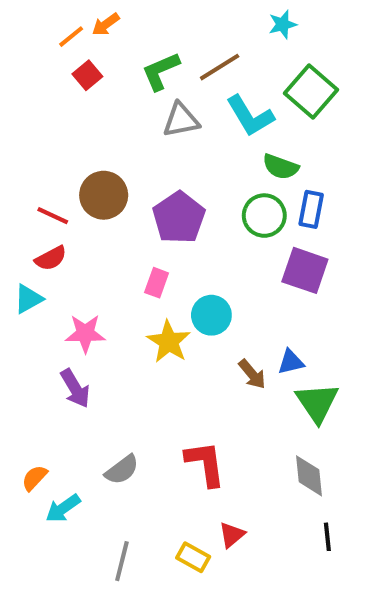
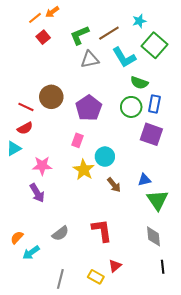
cyan star: (283, 24) -> (139, 21), moved
brown arrow: (252, 374) -> (114, 185), moved

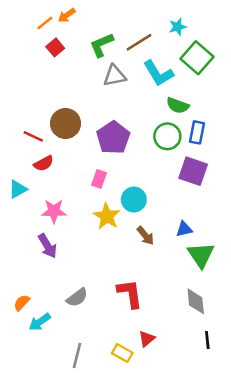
red semicircle: (25, 128) -> (44, 163), moved

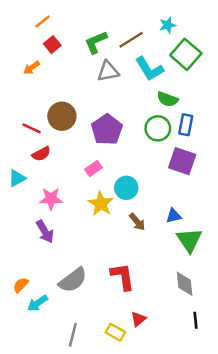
orange arrow: (67, 15) -> (32, 68), moved
pink rectangle: (99, 179) -> (93, 168), turned 35
gray semicircle: (77, 297) -> (73, 280), size x1.4

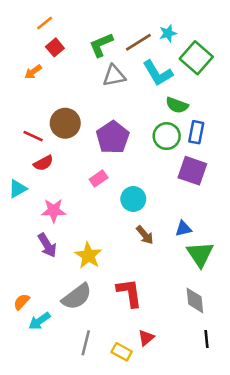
cyan star: (168, 25) -> (168, 33), moved
yellow star: (101, 204) -> (88, 255), moved
gray line: (73, 335) -> (86, 343), moved

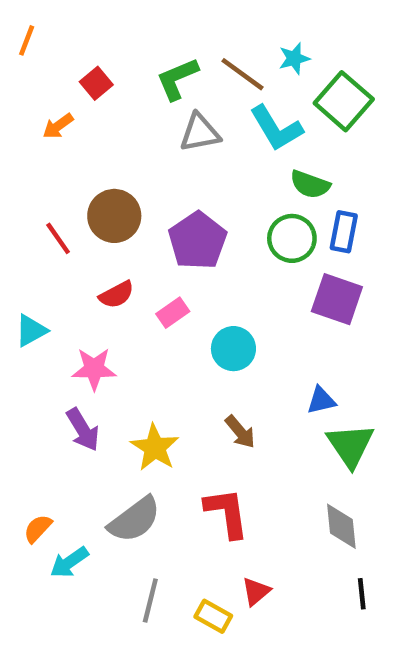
orange line: (45, 23) -> (27, 40), moved, turned -30
brown line: (138, 42) -> (242, 74), turned 68
red line: (33, 136) -> (58, 238), turned 30
red semicircle: (43, 163) -> (117, 295), moved
brown arrow: (145, 235) -> (240, 432), moved

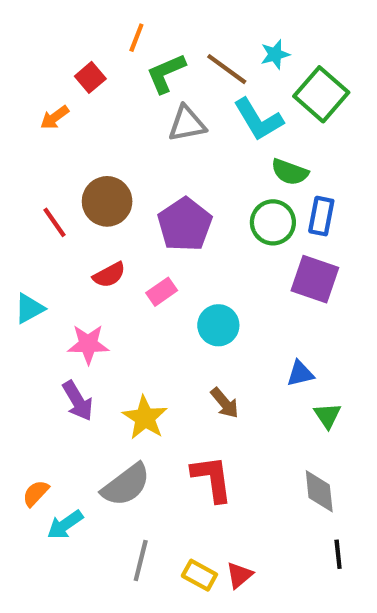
orange line: (27, 40) -> (136, 38), moved
green triangle: (350, 445) -> (328, 416), size x0.6
red triangle: (256, 592) -> (239, 575), moved

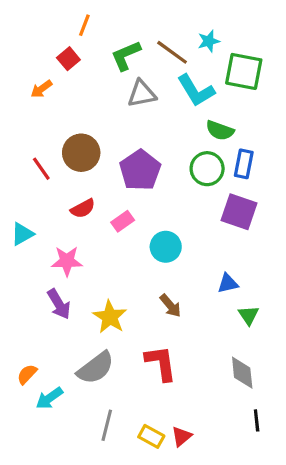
orange line: (136, 38) -> (84, 25), moved
green square: (321, 94) -> (244, 71), turned -30

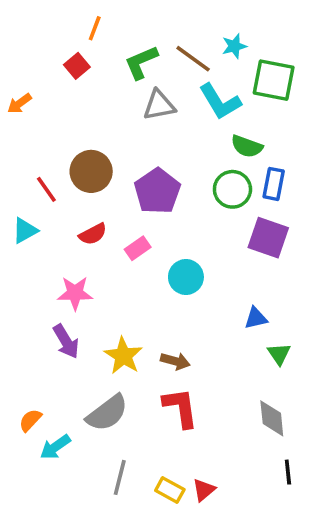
orange arrow: (41, 89) -> (20, 103), moved
cyan triangle: (22, 234) -> (25, 230), moved
brown arrow: (170, 306) -> (175, 361), moved, turned -35

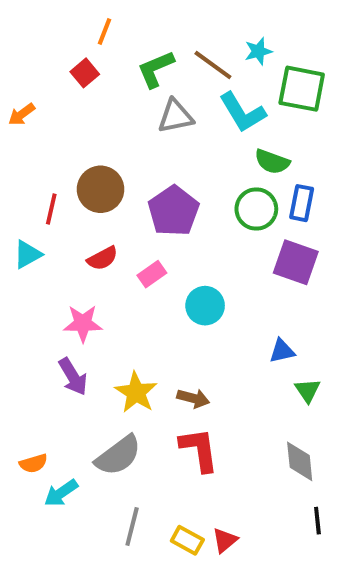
red line: (46, 189) -> (51, 209), turned 48
orange semicircle: (30, 420) -> (33, 463), turned -150

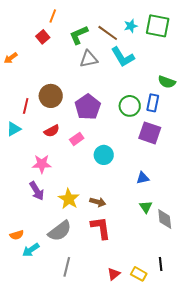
green square: (302, 89) -> (158, 26), moved
green semicircle: (272, 162) -> (167, 82), moved
green triangle: (308, 390) -> (146, 207), moved
gray diamond: (300, 461) -> (165, 219), moved
yellow rectangle: (187, 540) -> (139, 274), moved

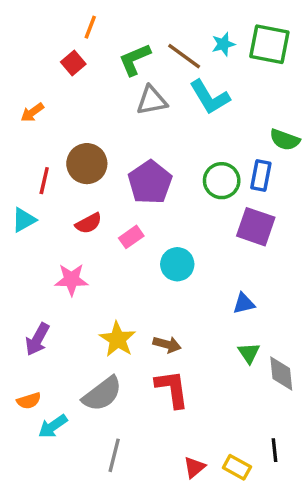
orange arrow: (11, 58) -> (32, 112), moved
purple arrow: (37, 191) -> (37, 339), moved, turned 60

